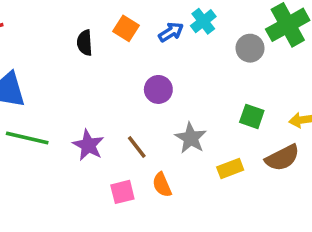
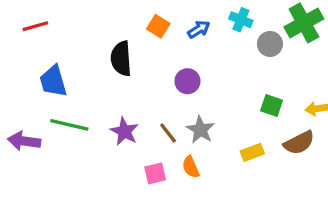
cyan cross: (203, 21) -> (241, 20), moved, turned -30
black semicircle: (85, 43) -> (121, 59), moved, size x1.5
gray star: (191, 138) -> (200, 130), moved

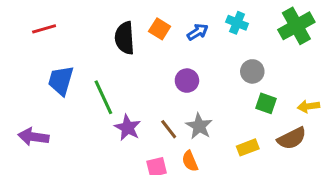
gray circle: (270, 44) -> (252, 71), moved
black semicircle: (121, 59) -> (125, 38), moved
blue trapezoid: (53, 81) -> (61, 81), turned 32
green line: (69, 125) -> (103, 97), moved, turned 52

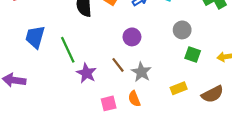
brown line: (169, 129) -> (118, 65), moved
brown semicircle: (292, 138) -> (212, 94), moved

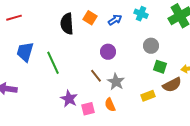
purple star: (86, 73) -> (69, 99), moved
brown semicircle: (212, 94) -> (172, 85), moved

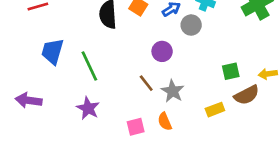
gray circle: (151, 46) -> (191, 25), moved
green square: (160, 67) -> (231, 71), turned -32
purple star: (69, 99) -> (88, 108), moved

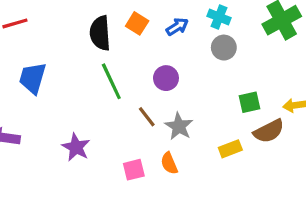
gray circle: (191, 25) -> (224, 48), moved
green line: (89, 66) -> (111, 81), moved

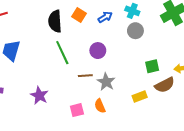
brown line: (147, 117) -> (85, 76), turned -56

